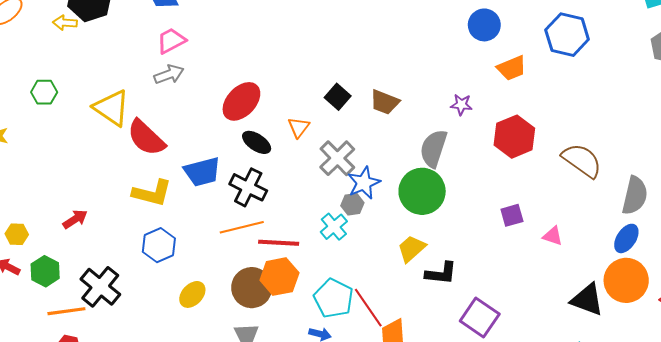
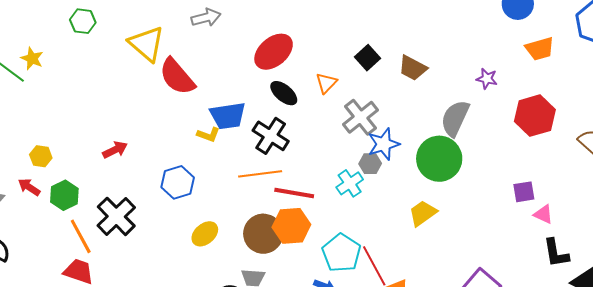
yellow L-shape: (152, 193) -> (208, 135), moved, size x0.6
red arrow: (75, 219) -> (115, 150), moved
pink triangle: (553, 236) -> (543, 214), moved
black L-shape: (441, 273) -> (556, 253), moved, turned 68
orange line: (66, 311) -> (81, 236), turned 63

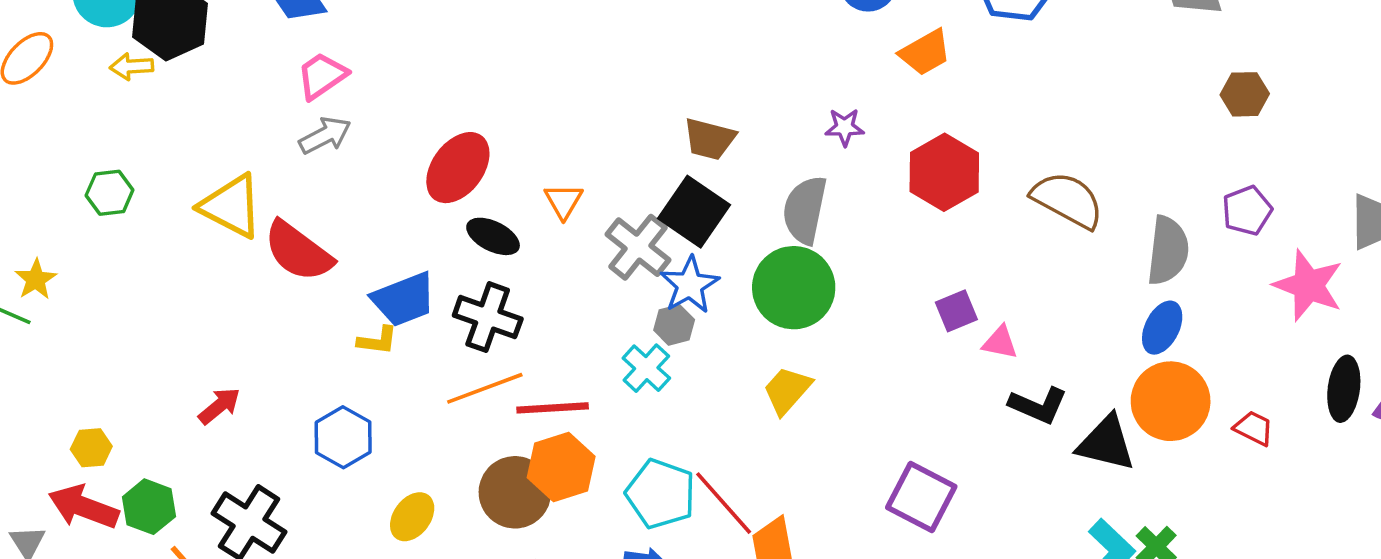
black square: (367, 58) -> (694, 212), moved, size x1.5
yellow star: (32, 59) -> (36, 279), turned 30
red arrow: (29, 187) -> (83, 507), size x1.6
black L-shape: (556, 253) -> (1038, 405), turned -44

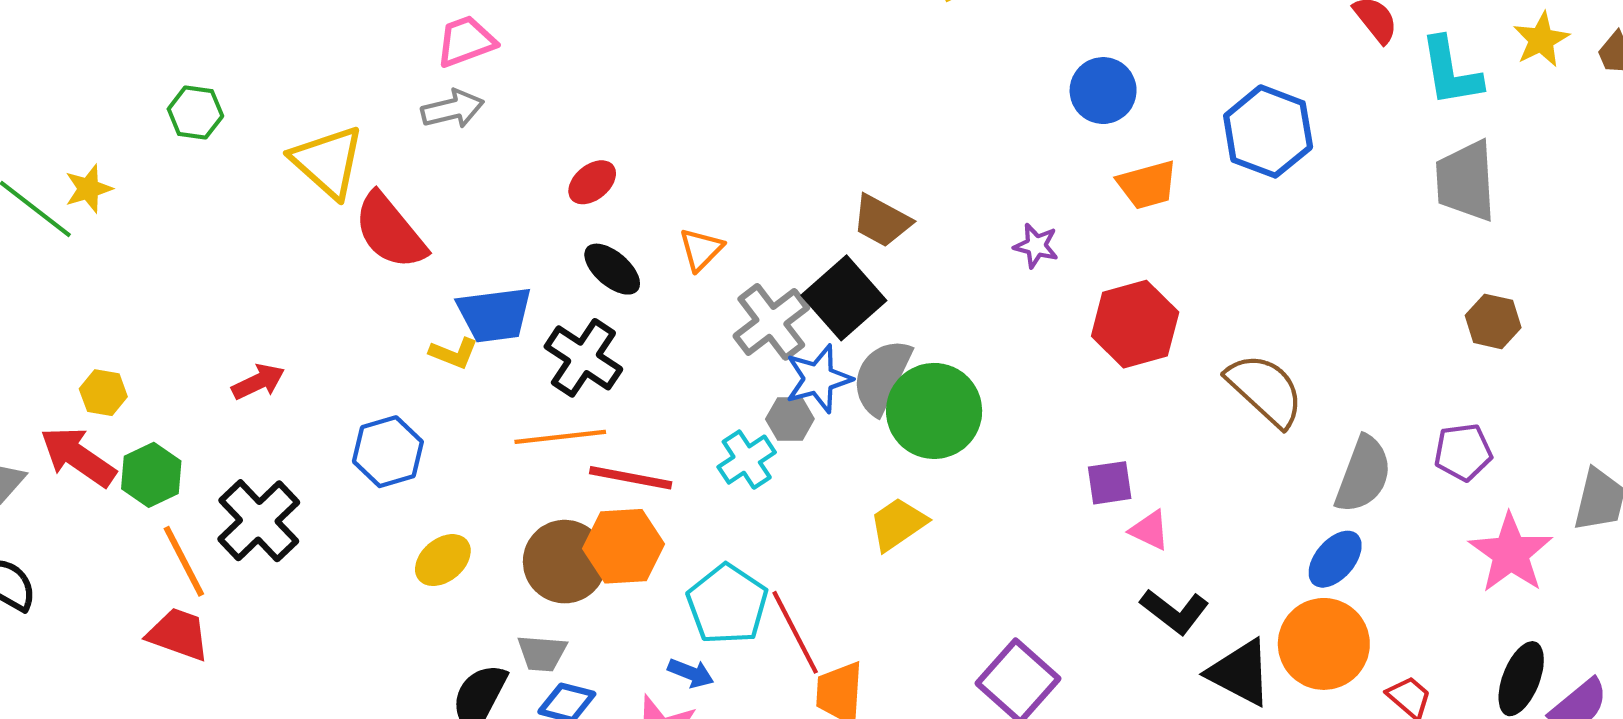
red ellipse: (458, 168) -> (592, 182), size x0.6
gray semicircle: (805, 210) -> (882, 377), moved

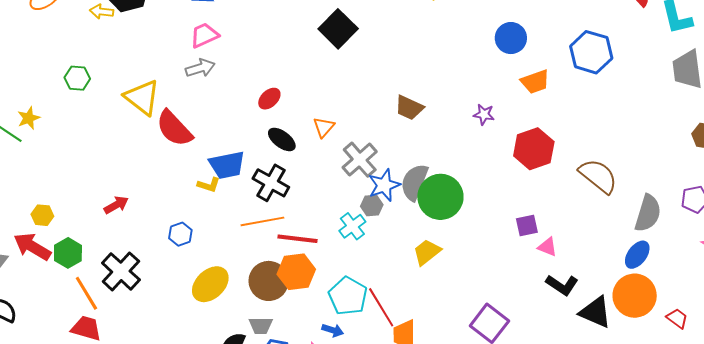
black square: (844, 298) -> (338, 29), moved
blue hexagon: (388, 452) -> (180, 234), size x0.7
yellow ellipse: (443, 560) -> (210, 284), size x1.4

